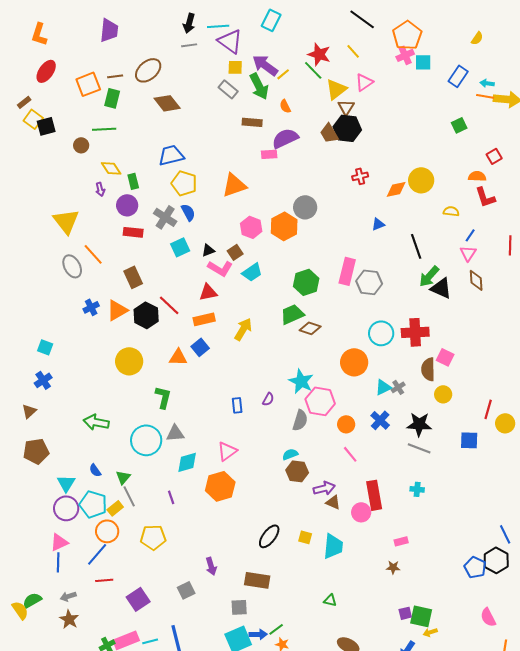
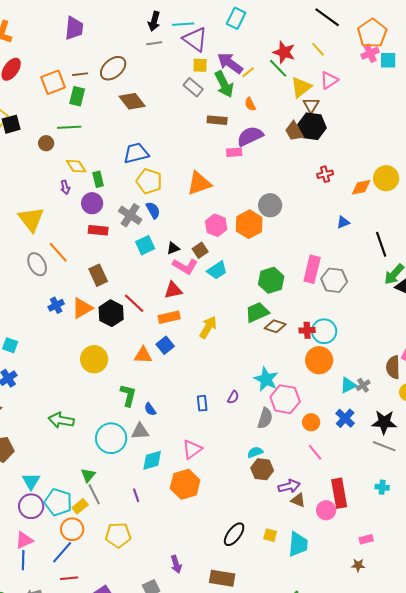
red cross: (415, 332) -> (307, 330), moved, size x0.6
cyan circle: (381, 333) -> (324, 331), moved
blue semicircle: (95, 470) -> (150, 409), moved

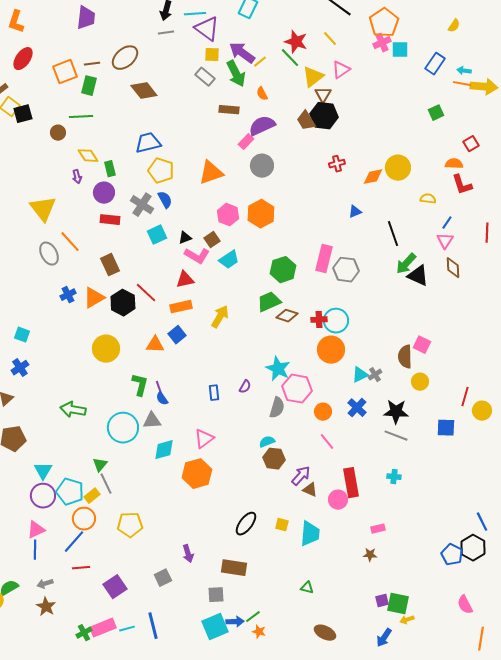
pink rectangle: (234, 152) -> (246, 142), turned -42
gray circle: (270, 205) -> (262, 166), moved
purple arrow: (289, 486) -> (301, 476), turned -35
purple line: (136, 495) -> (159, 388), moved

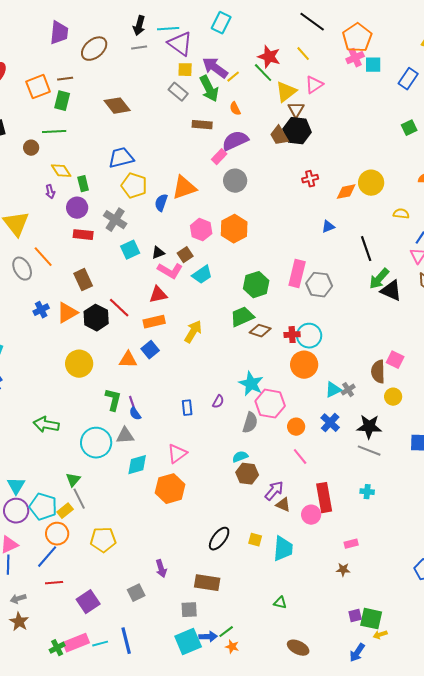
brown ellipse: (125, 58) -> (94, 49), moved
blue semicircle: (165, 200) -> (161, 203), moved, turned -132

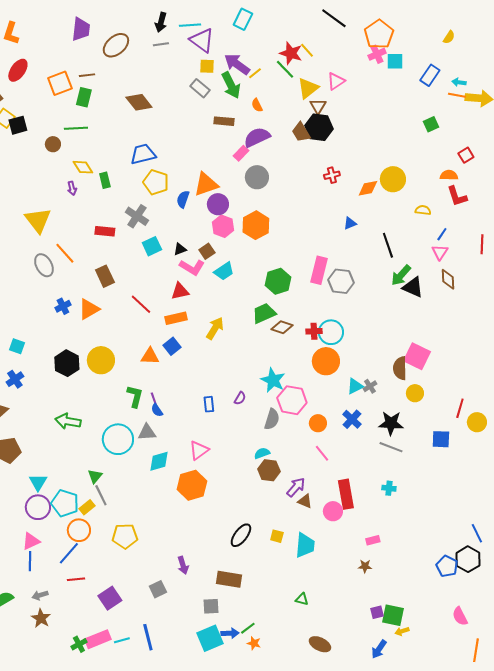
yellow line: (303, 54) -> (307, 50), moved
purple circle: (77, 208) -> (218, 204), moved
black hexagon: (96, 318) -> (67, 363), moved
pink square: (395, 360) -> (417, 356), size x1.5

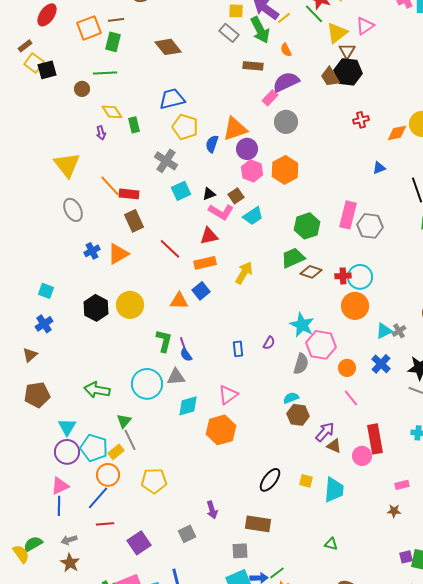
red rectangle: (105, 231) -> (129, 194), moved
orange line: (65, 253) -> (110, 186), moved
green arrow: (68, 421) -> (97, 390), moved

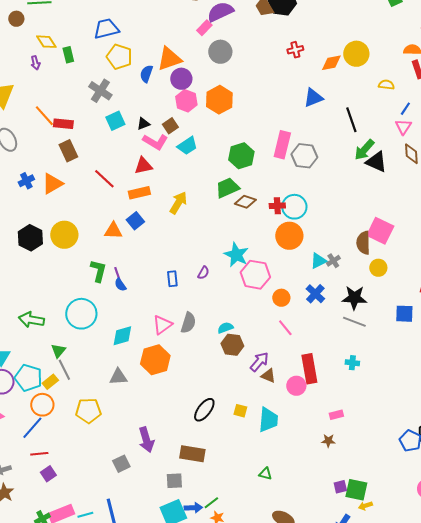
blue triangle: (379, 168) -> (313, 98), size x1.5
gray semicircle: (301, 364) -> (188, 323), moved
gray triangle: (176, 377) -> (118, 377), moved
purple arrow: (212, 510) -> (146, 440), size x1.4
purple square: (139, 543) -> (48, 474), moved, size x0.7

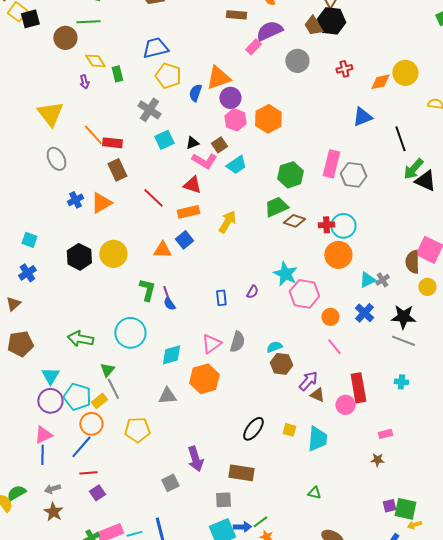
brown circle: (16, 19) -> (65, 38), size x1.5
gray circle: (220, 52) -> (297, 61), moved
red triangle: (143, 166) -> (192, 185), turned 30

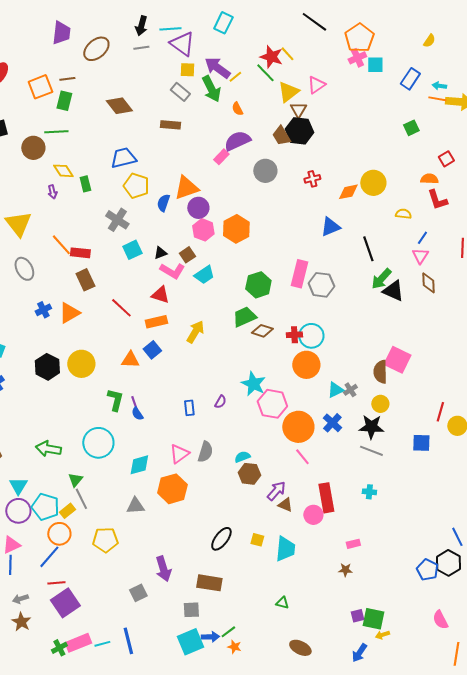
brown rectangle: (236, 15) -> (170, 125), moved
yellow circle: (427, 287) -> (380, 404), moved
orange circle: (330, 317) -> (298, 427), size x1.8
purple square: (97, 493) -> (65, 603), size x1.8

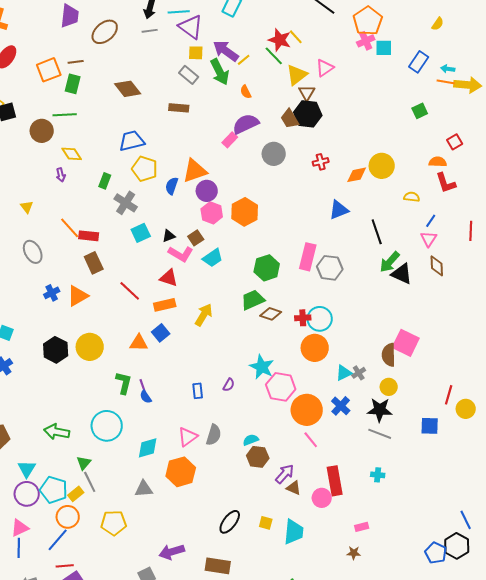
green rectangle: (85, 184) -> (105, 181), moved, turned 35
yellow triangle: (18, 224) -> (27, 207), size x0.5
purple arrow: (163, 569) -> (172, 552), turned 90

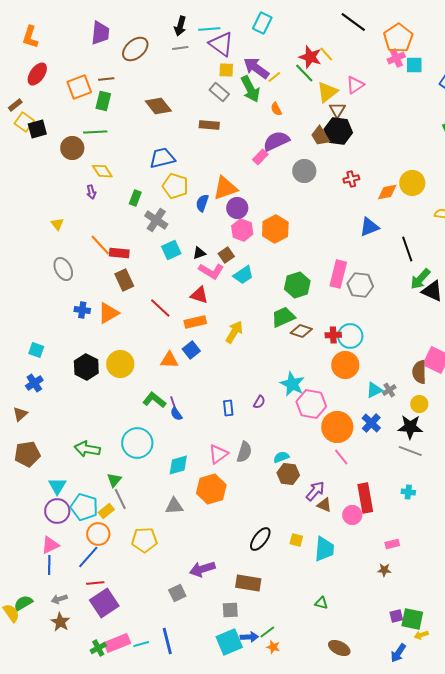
blue cross: (52, 293) -> (82, 310), turned 35
green L-shape: (124, 383) -> (154, 400), turned -65

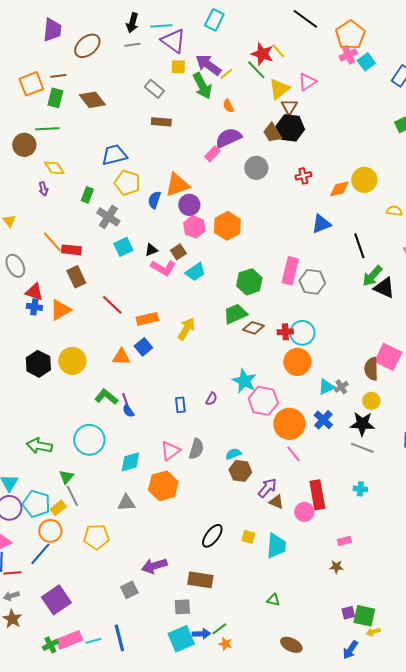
cyan square: (414, 65) -> (366, 62), turned -36
gray rectangle: (219, 92) -> (154, 89), moved
brown diamond: (158, 106) -> (92, 100), moved
red triangle: (199, 295) -> (34, 292), moved
red line: (95, 583) -> (12, 573), moved

